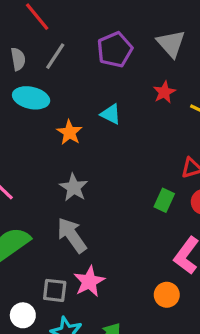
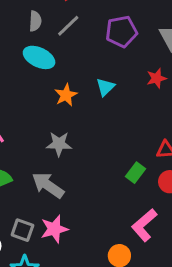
cyan triangle: (111, 114) -> (105, 87), turned 36
gray star: (74, 187) -> (59, 144), turned 30
gray arrow: (72, 235) -> (48, 185), turned -32

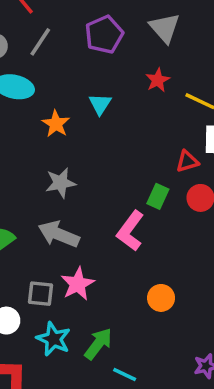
pink L-shape: (144, 225) -> (130, 231), moved

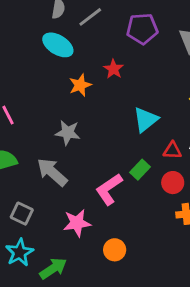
red star: (158, 80) -> (113, 69), moved, turned -30
cyan triangle: (100, 104) -> (146, 120), moved, size x1.4
pink star: (78, 284) -> (77, 223), moved

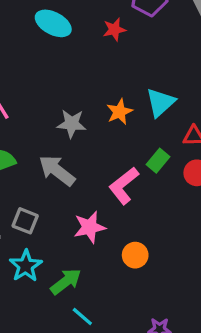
red star: (113, 69) -> (114, 29), moved, turned 30
orange star: (80, 85) -> (119, 112), moved

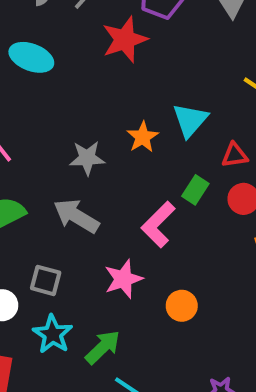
cyan ellipse: (53, 23) -> (31, 57), moved
red star: (114, 29) -> (125, 40), size x1.6

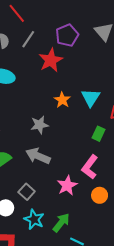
orange star: (143, 137) -> (62, 100), moved
pink L-shape: (158, 224) -> (90, 167), moved
gray square: (46, 280) -> (27, 192), turned 35

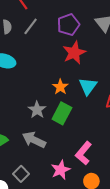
red star: (51, 60) -> (74, 53), moved
gray star: (40, 125) -> (37, 110), turned -30
green rectangle: (98, 134) -> (62, 113), moved, size x1.5

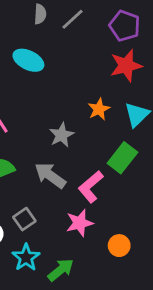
purple pentagon: (68, 25) -> (125, 26), turned 30
green rectangle: (62, 113) -> (122, 158), moved
pink L-shape: (83, 153) -> (91, 187), moved

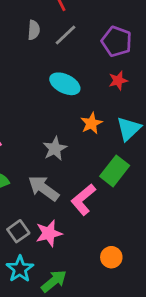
cyan ellipse: (28, 60) -> (65, 84), moved
red star: (126, 66) -> (118, 81), size x0.6
pink star: (80, 223) -> (49, 233), moved

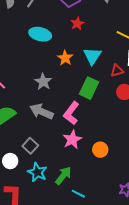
pink star: (49, 233) -> (72, 140), moved

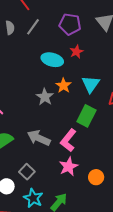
cyan ellipse: (40, 34) -> (52, 60), moved
gray star: (43, 82) -> (45, 97), moved

